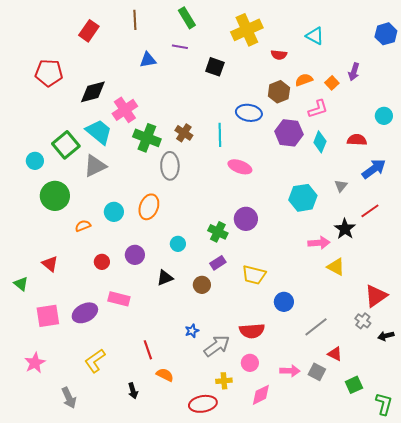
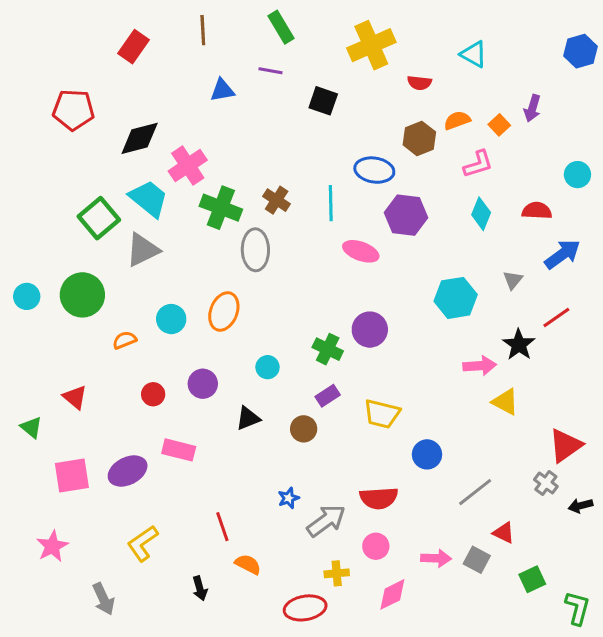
purple hexagon: (289, 133) -> (406, 215), moved
cyan circle: (35, 161) -> (27, 296), moved

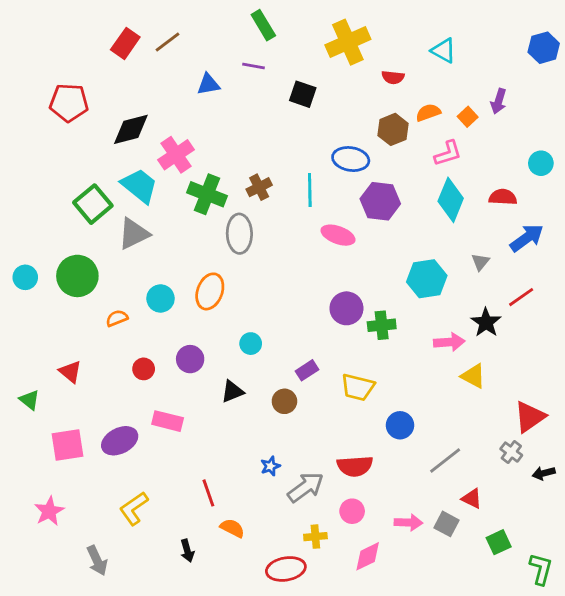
brown line: (203, 30) -> (168, 42), moved, turned 56
brown cross: (277, 200) -> (259, 187), turned 30
cyan diamond: (481, 214) -> (451, 200), size x1.4
green cross: (328, 349) -> (382, 325), moved, turned -32

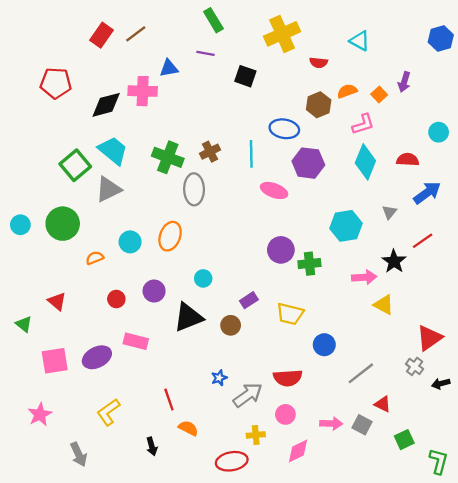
pink cross: (176, 155) -> (143, 91), moved, turned 36
black triangle: (232, 391) -> (188, 317), size x1.6

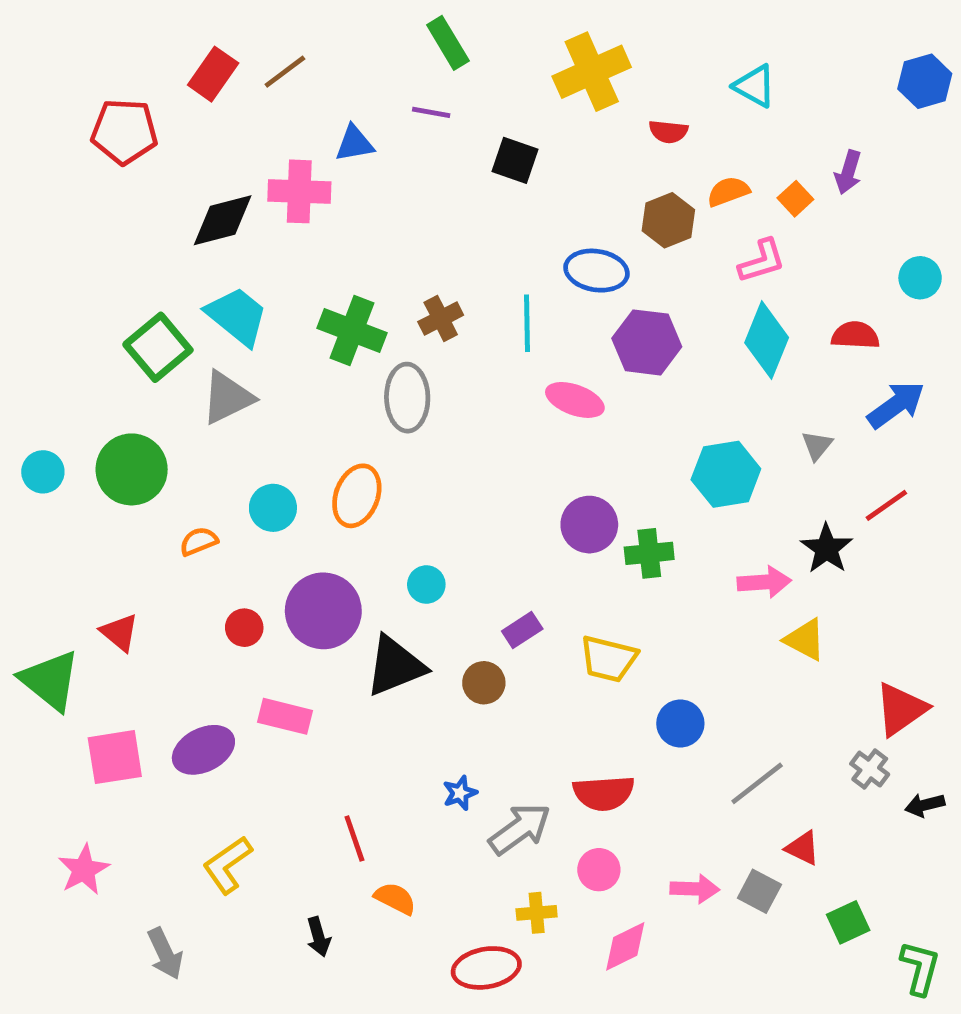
red pentagon: (56, 83) -> (124, 132), moved
purple circle: (154, 291) -> (323, 611), size x1.6
green triangle: (24, 324) -> (50, 680), size x1.8

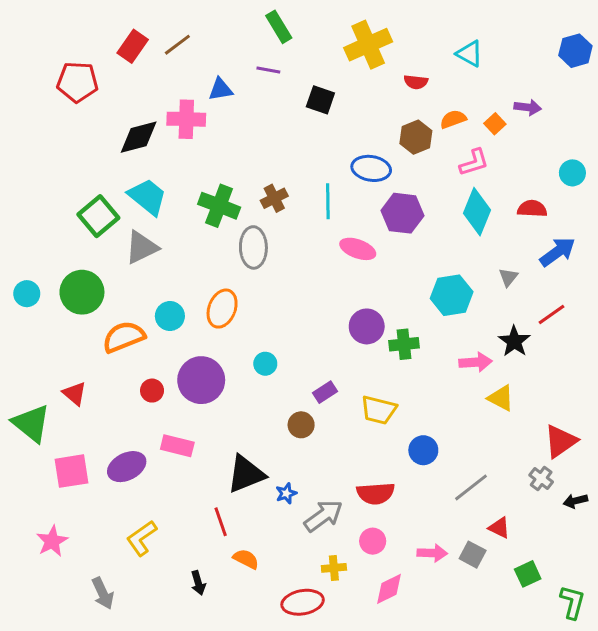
purple arrow: (848, 172) -> (528, 107), turned -100
orange semicircle: (199, 541) -> (124, 337), size x1.8
black triangle: (395, 666) -> (246, 474), moved

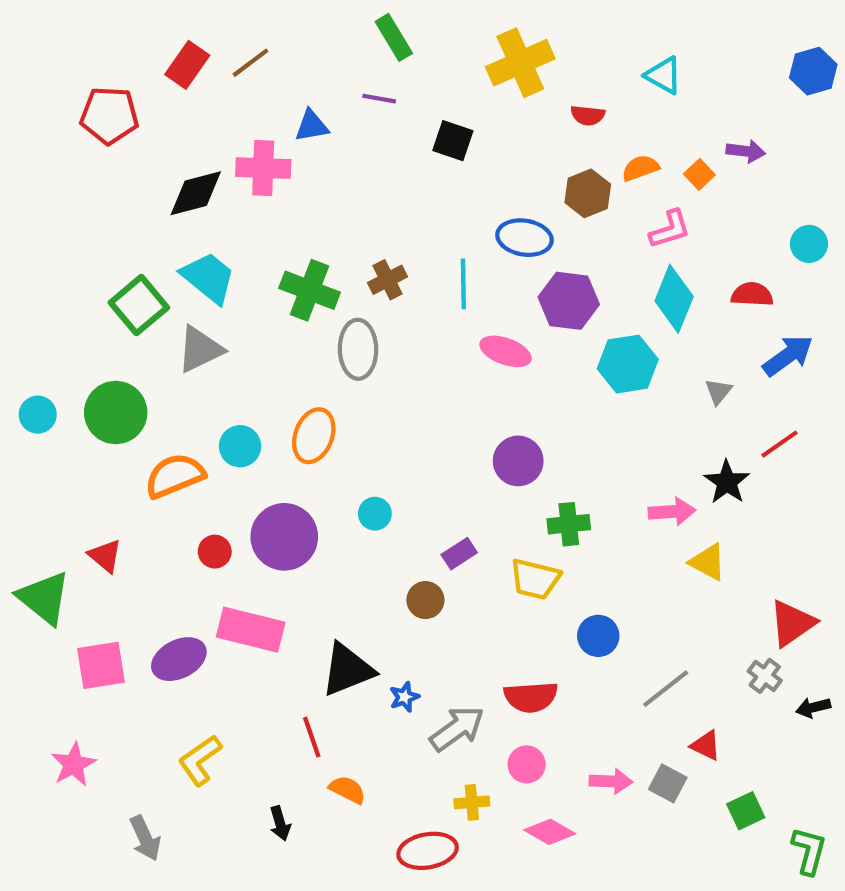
cyan hexagon: (452, 295) -> (628, 364), moved
green cross: (404, 344) -> (569, 524), moved
pink rectangle: (177, 446) -> (251, 630), size x1.4
pink diamond: (389, 589) -> (550, 832), turned 56

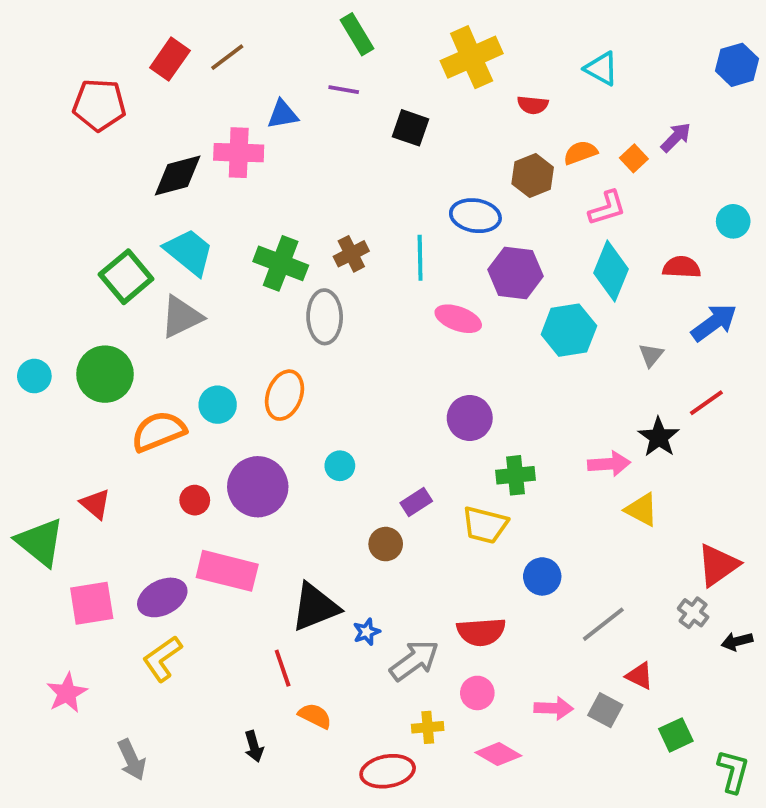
purple arrow: (746, 151) -> (676, 137), turned -52
yellow L-shape: (200, 760) -> (162, 659), moved

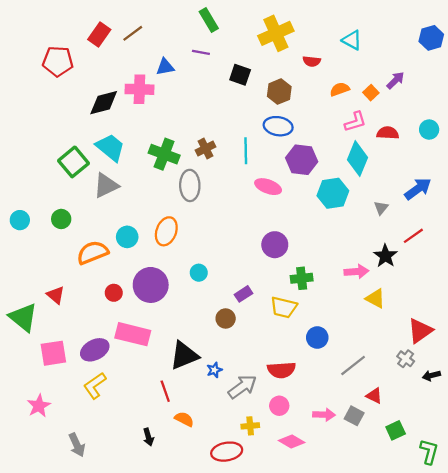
brown hexagon: (533, 176) -> (279, 92), moved
red semicircle: (682, 267) -> (388, 133), moved
green circle: (105, 374) -> (61, 219), size x0.6

